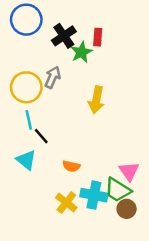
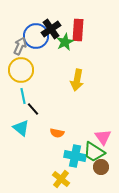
blue circle: (26, 20) -> (36, 36), moved
red rectangle: (98, 37) -> (78, 30), size x1.5
gray arrow: (53, 77) -> (20, 46), moved
yellow cross: (66, 203) -> (61, 179), moved

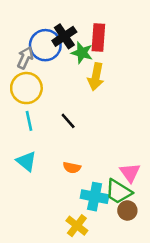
green star: (65, 42) -> (82, 53), turned -30
yellow arrow: (77, 80) -> (96, 77), moved
black line: (33, 109) -> (68, 121), moved

